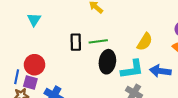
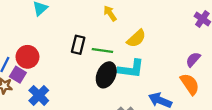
yellow semicircle: (145, 42) -> (136, 38), moved
cyan L-shape: (132, 69) -> (131, 69), moved

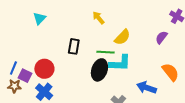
green line: (102, 51) -> (106, 52), moved
red circle: (27, 57) -> (44, 69), moved
purple semicircle: (193, 60) -> (161, 37), moved

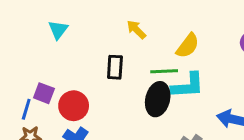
yellow arrow: (98, 18) -> (136, 30), moved
purple square: (25, 76) -> (44, 93), moved

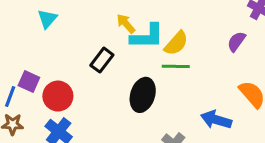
black rectangle: (115, 67) -> (102, 60), turned 30
green line: (164, 71) -> (176, 66), moved
cyan L-shape: (188, 86) -> (147, 36), moved

